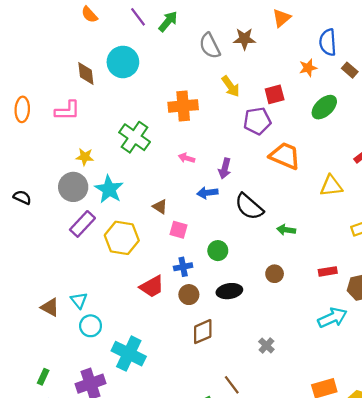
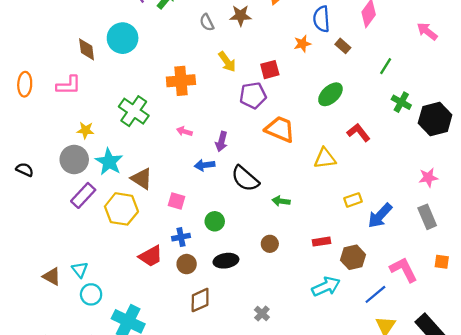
gray semicircle: (210, 46) -> (207, 22), size x0.7
green ellipse: (324, 107) -> (330, 94), moved
brown triangle: (160, 207) -> (142, 179), moved, size x1.5

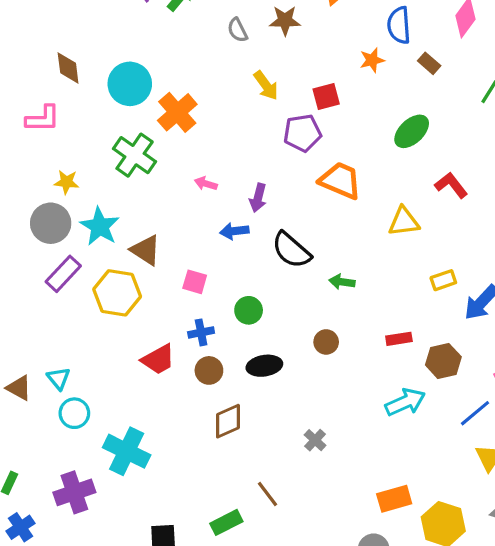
cyan circle: (123, 38) -> (130, 84), moved
orange cross: (181, 81) -> (177, 112), moved, turned -36

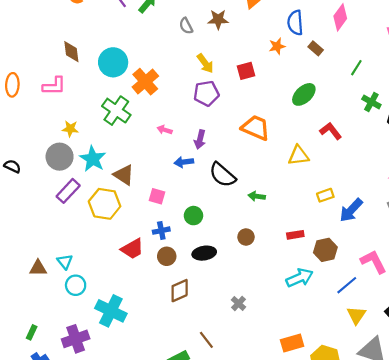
purple pentagon: (302, 133) -> (206, 93), moved
brown triangle: (19, 388) -> (38, 268), turned -30

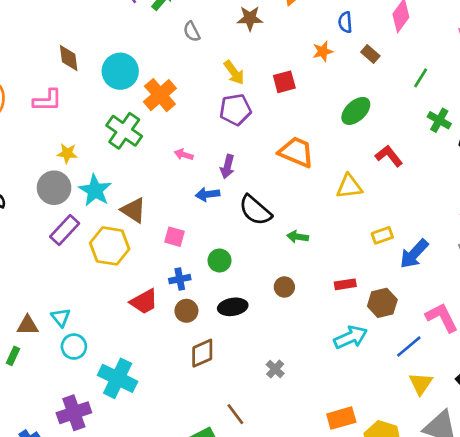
blue semicircle: (295, 23) -> (345, 22), size x0.7
gray semicircle: (186, 26) -> (192, 32), moved
green rectangle: (32, 332) -> (13, 356), moved

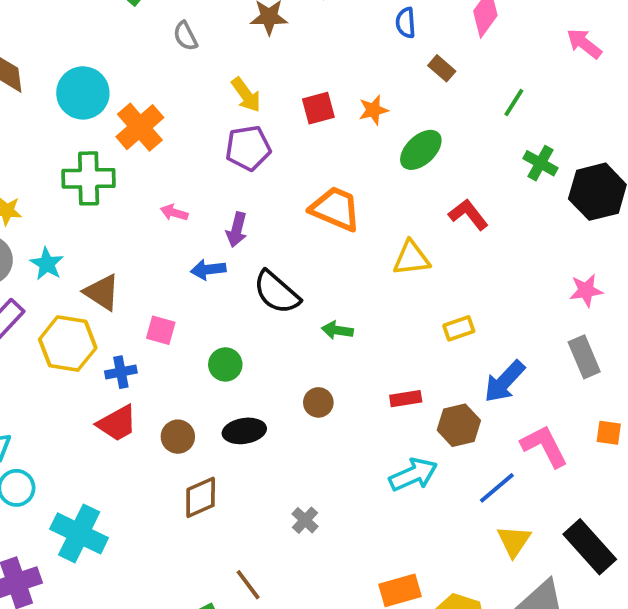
orange star: (323, 51) -> (373, 110), moved
green cross: (124, 131) -> (89, 178), turned -36
cyan star: (95, 190) -> (47, 264), size x0.7
blue arrow: (414, 254) -> (504, 382), moved
blue cross: (180, 279) -> (121, 372), moved

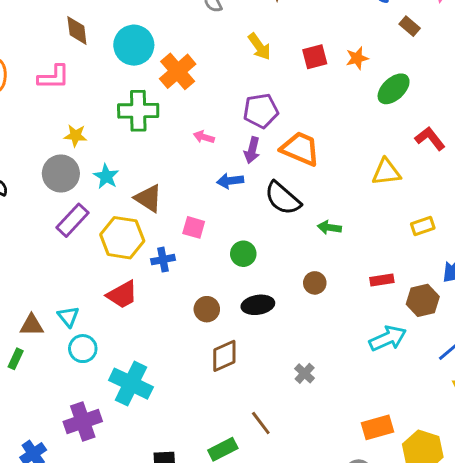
purple pentagon: (248, 148) -> (261, 111), moved
orange trapezoid: (335, 209) -> (300, 149), moved
red trapezoid: (117, 423) -> (122, 295), moved

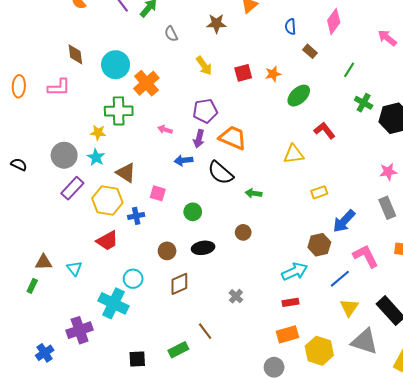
yellow star: (75, 136) -> (98, 133), moved
red rectangle: (382, 280) -> (290, 302), moved
cyan triangle: (68, 316) -> (74, 268), moved
cyan circle: (83, 349) -> (133, 279), moved

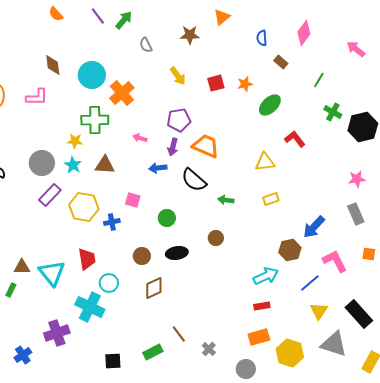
brown triangle: (126, 173) -> (105, 165), moved, turned -30
yellow rectangle: (319, 192) -> (271, 199), moved
red trapezoid: (107, 241) -> (87, 259), moved, turned -70
cyan triangle: (74, 268) -> (52, 273), size x1.8
gray cross: (236, 296) -> (209, 349), moved

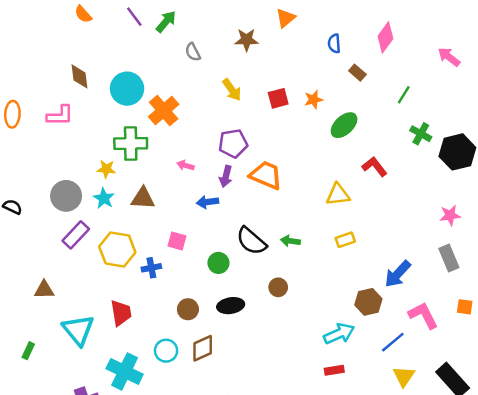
black semicircle: (194, 180) -> (251, 241), moved
brown triangle: (22, 267) -> (44, 290), moved
cyan circle: (109, 283) -> (166, 351), moved

